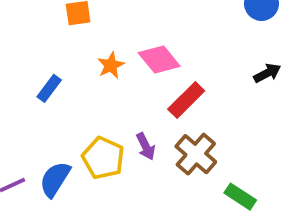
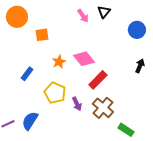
black arrow: (267, 73) -> (140, 66), turned -40
yellow pentagon: (103, 158) -> (55, 93), moved

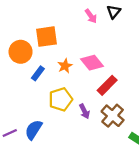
orange circle: (17, 17) -> (21, 52), moved
orange square: (42, 35) -> (47, 37), size x1.5
blue rectangle: (27, 74) -> (38, 73), moved
yellow pentagon: (55, 93) -> (61, 99), turned 30

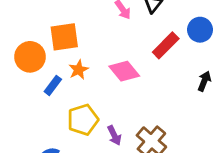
orange star: (65, 66) -> (79, 70), moved
red rectangle: (107, 85) -> (166, 45), moved

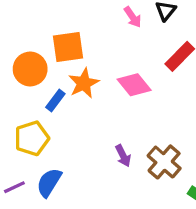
orange star: (79, 70) -> (84, 83), size x1.4
yellow pentagon: (83, 120) -> (32, 138), moved

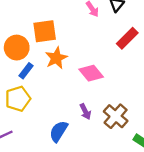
pink diamond: (134, 85) -> (91, 73), moved
blue rectangle: (55, 101) -> (26, 71), moved
blue semicircle: (49, 182) -> (59, 131), moved

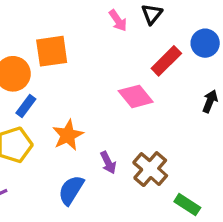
orange star: (56, 58) -> (68, 135), moved
pink diamond: (91, 73) -> (136, 96), moved

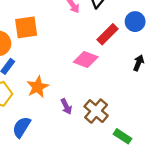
pink diamond: (136, 96) -> (86, 59), turned -30
blue semicircle: (71, 190) -> (21, 127), moved

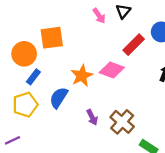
orange star: (38, 87) -> (82, 76), moved
blue semicircle: (21, 127) -> (59, 98), moved

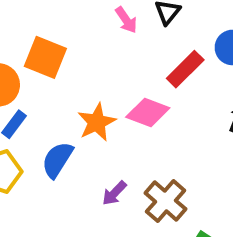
orange square: (52, 38) -> (45, 57), turned 30
purple arrow: (92, 117) -> (114, 193), turned 70

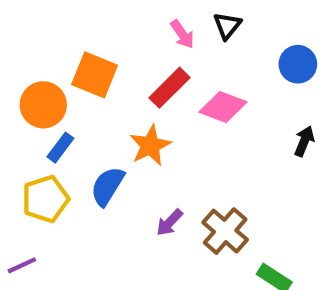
red rectangle: (185, 69) -> (169, 88), moved
pink diamond: (148, 112) -> (223, 107), moved

